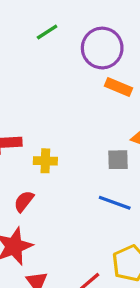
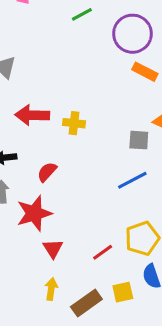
yellow cross: (45, 161) -> (74, 123), moved
blue line: (115, 203) -> (132, 180), turned -52

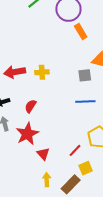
orange rectangle: (145, 72) -> (81, 32), turned 42
blue line: (132, 180) -> (85, 102), turned 36
yellow square: (123, 292) -> (86, 168), moved

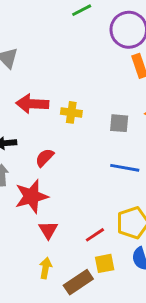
gray square: (85, 75) -> (119, 123), moved

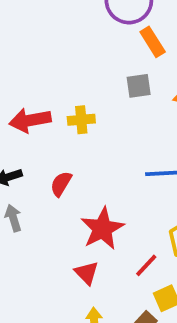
gray square: (119, 123) -> (139, 86), moved
red star: (31, 196) -> (102, 229), moved

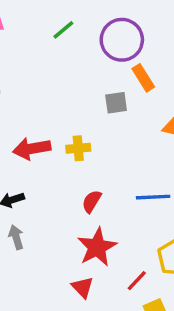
gray square: (139, 86) -> (116, 103), moved
red semicircle: (61, 184) -> (92, 201), moved

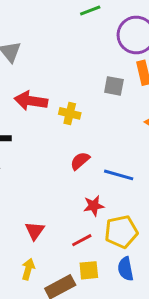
red semicircle: (92, 201) -> (80, 161), moved
red star: (97, 247) -> (94, 206), moved, size x0.6

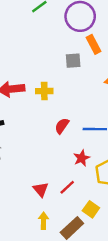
red line: (82, 240) -> (67, 187), moved
yellow square: (89, 270) -> (91, 209), turned -35

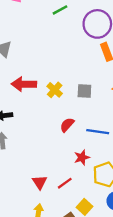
gray square: (73, 61) -> (84, 91), moved
yellow cross: (44, 91) -> (55, 90), turned 35

